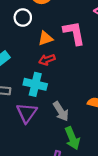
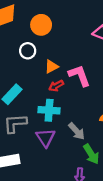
pink L-shape: (74, 33) -> (79, 76), moved

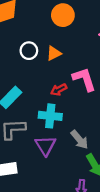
orange circle: (41, 25) -> (63, 15), moved
orange triangle: (52, 67) -> (54, 53), moved

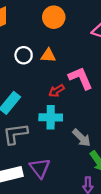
orange triangle: (54, 53) -> (48, 55), turned 35
purple triangle: (45, 146) -> (40, 168), moved

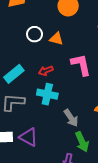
red arrow: (57, 91) -> (46, 71), moved
purple triangle: (40, 168) -> (29, 137), turned -36

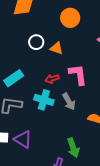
red arrow: (46, 71) -> (52, 79), moved
gray arrow: (71, 118) -> (69, 102), moved

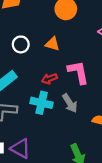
white circle: (36, 42) -> (21, 44), moved

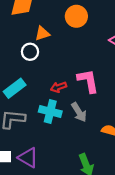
orange triangle: (52, 44) -> (42, 33), moved, turned -35

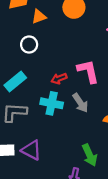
orange triangle: (42, 33) -> (39, 16), moved

